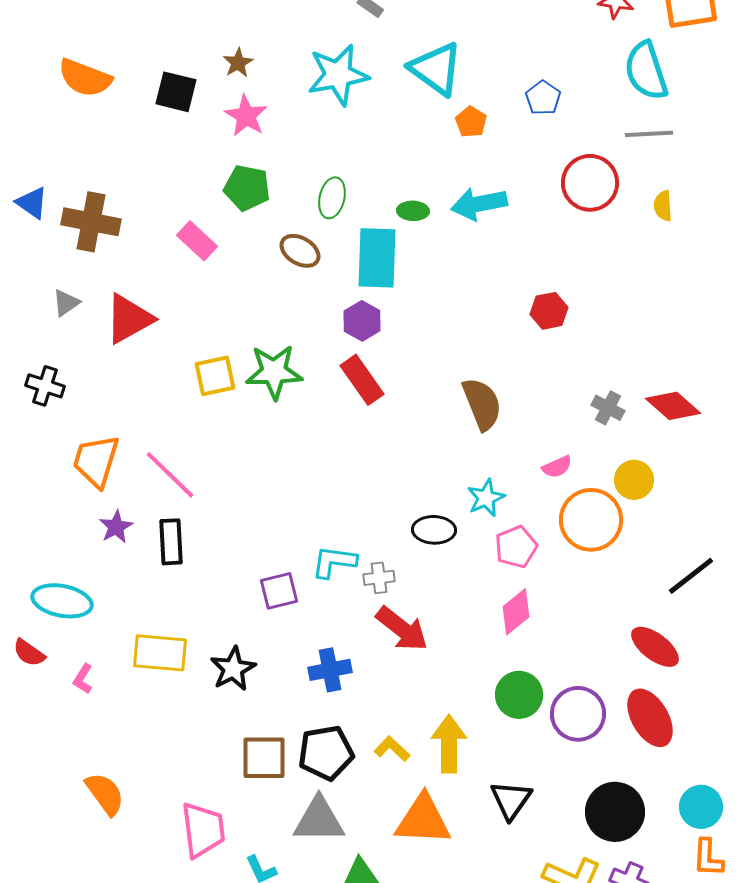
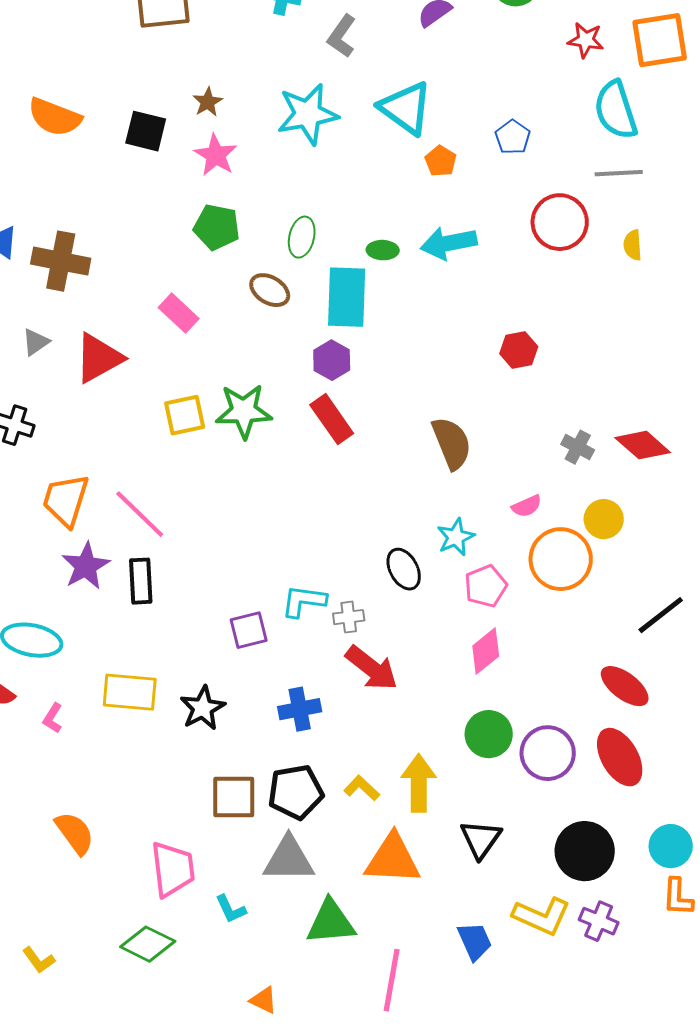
pink rectangle: (197, 241) -> (179, 313), moved
purple star: (116, 527) -> (86, 566), size x1.4
black ellipse: (434, 530) -> (404, 569), turned 60

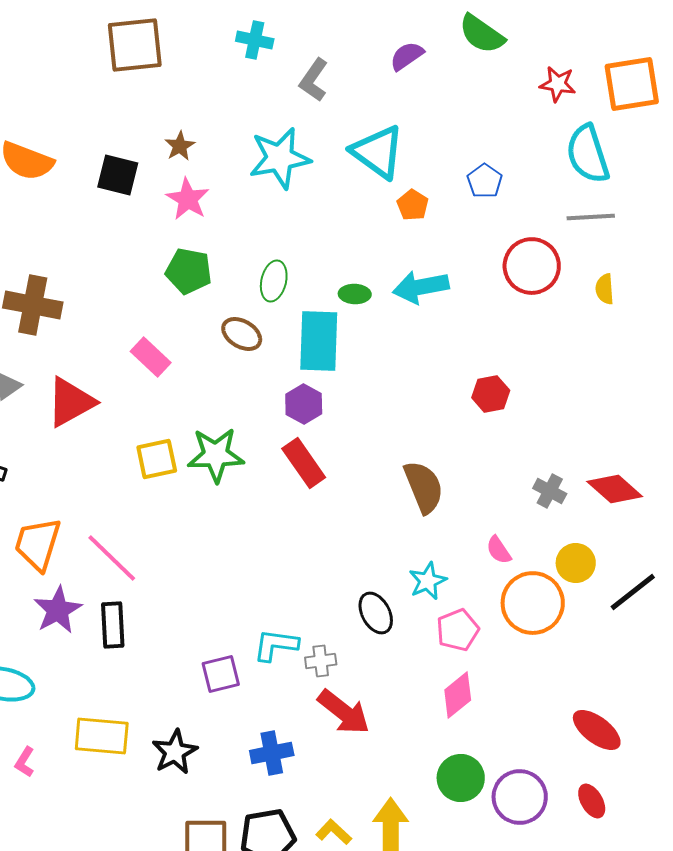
pink semicircle: (527, 506) -> (499, 550), turned 80
black line: (661, 615) -> (633, 592), moved
red ellipse: (620, 757) -> (592, 801), size x0.6

